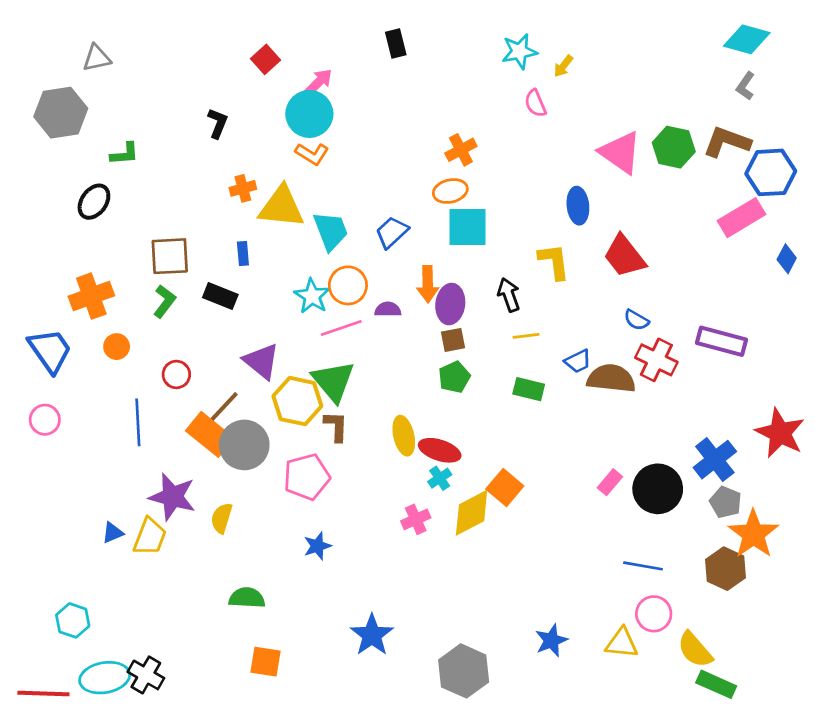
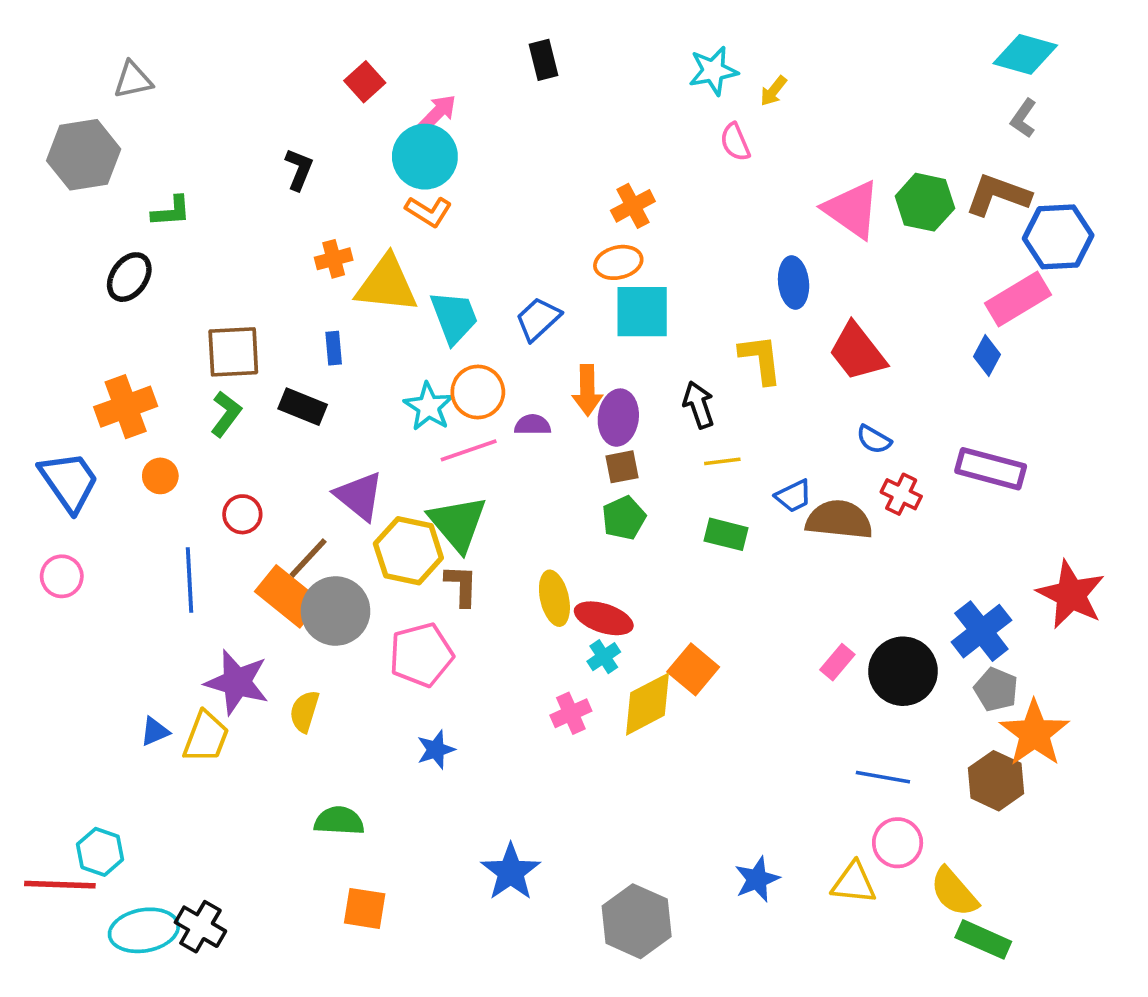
blue diamond: (787, 259) -> (987, 356), moved
red cross: (656, 360) -> (901, 494), size x0.7
red line: (43, 694) -> (60, 885), moved

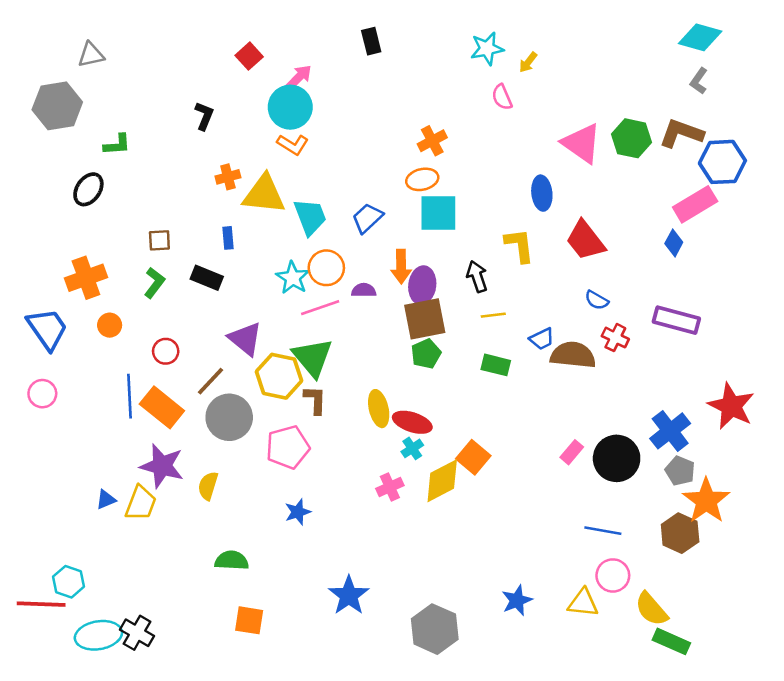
brown square: (233, 352) -> (159, 240), size x0.6
brown square: (622, 467) -> (425, 319), size x1.8
orange rectangle: (288, 596) -> (162, 407), moved

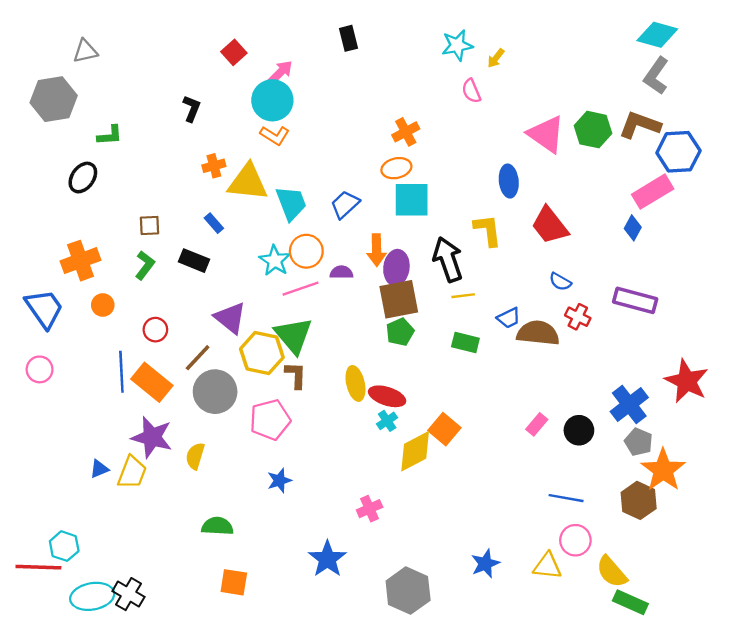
gray L-shape: (699, 81) -> (656, 76), size x1.5
blue rectangle: (228, 238) -> (214, 223), turned -36
black arrow: (477, 277) -> (448, 259), size x1.5
black circle: (617, 458) -> (579, 430), size x0.7
pink cross: (390, 487) -> (370, 509), moved

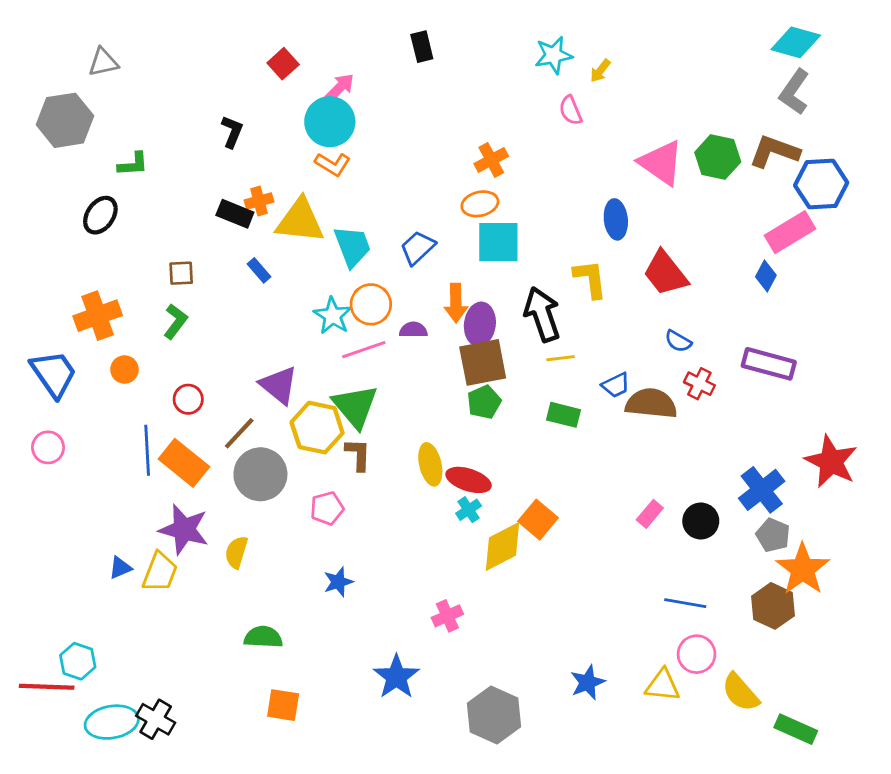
black rectangle: (194, 261) -> (235, 214), moved
pink pentagon: (270, 420) -> (327, 508), size x0.7
green rectangle: (630, 602) -> (796, 729), moved

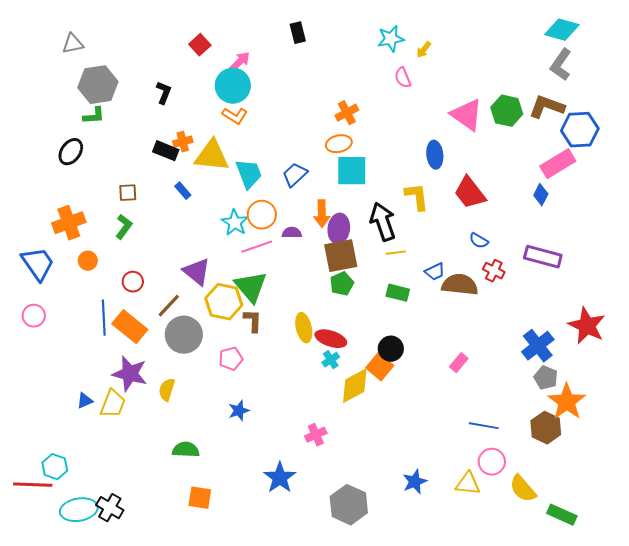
gray hexagon: (65, 120) -> (98, 85), moved
black circle: (701, 521) -> (391, 349), moved

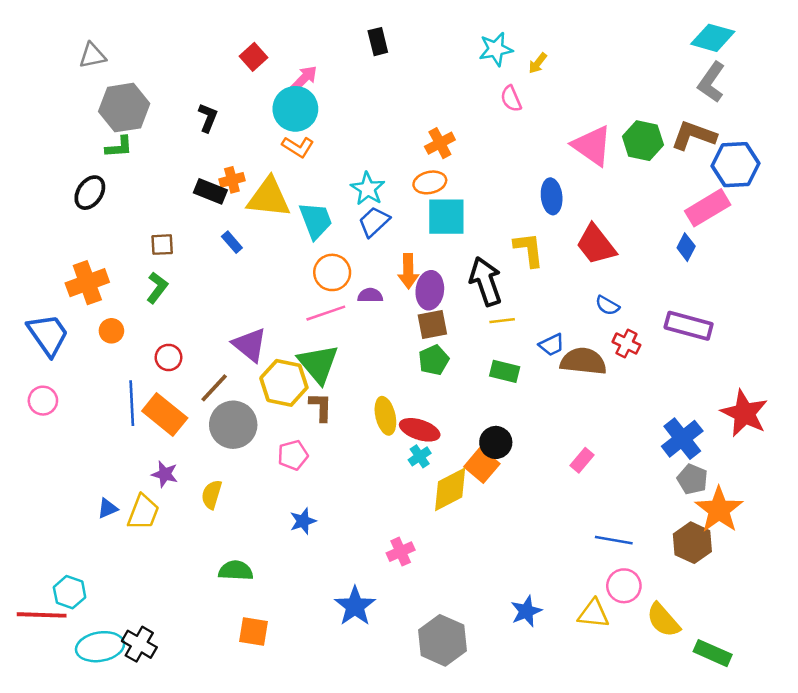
cyan star: (235, 223) -> (368, 189), moved
brown square: (341, 256) -> (432, 324), size x0.7
purple star: (130, 374) -> (165, 474), size x0.6

